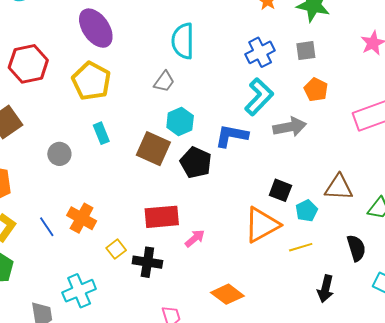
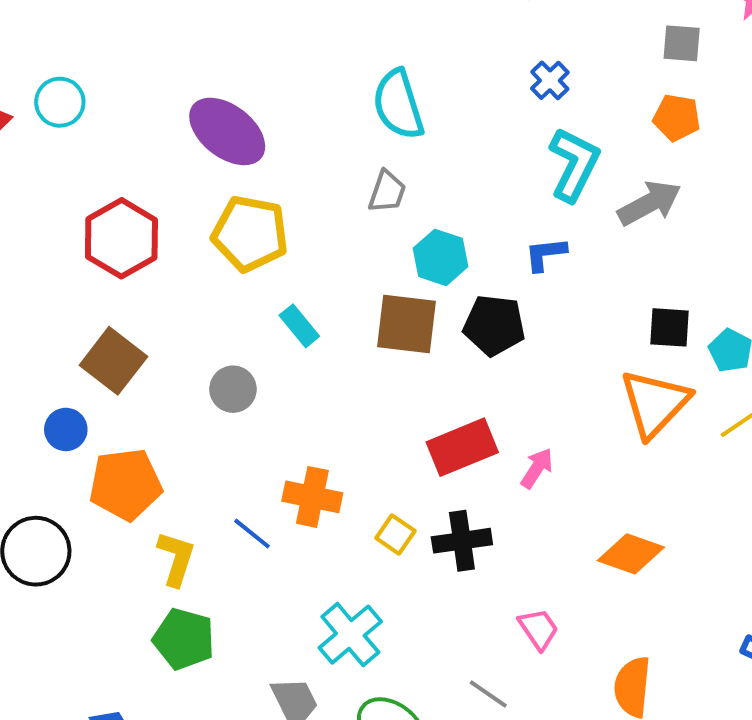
gray square: (306, 51) -> (682, 43), moved, turned 30
blue cross: (260, 52) -> (550, 80), size x0.7
blue L-shape: (231, 136) -> (545, 254), size x0.7

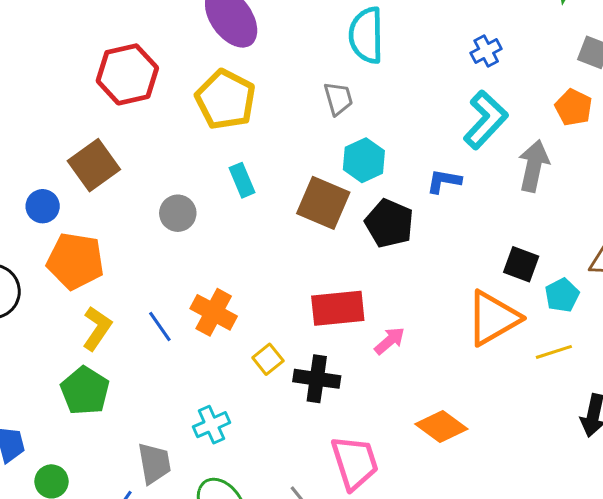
gray trapezoid: (387, 192) -> (338, 99), turned -51
gray arrow: (649, 203) -> (534, 166), turned -66
pink trapezoid: (538, 629) -> (355, 463), size x1.6
cyan cross: (350, 635) -> (212, 425), size x0.7

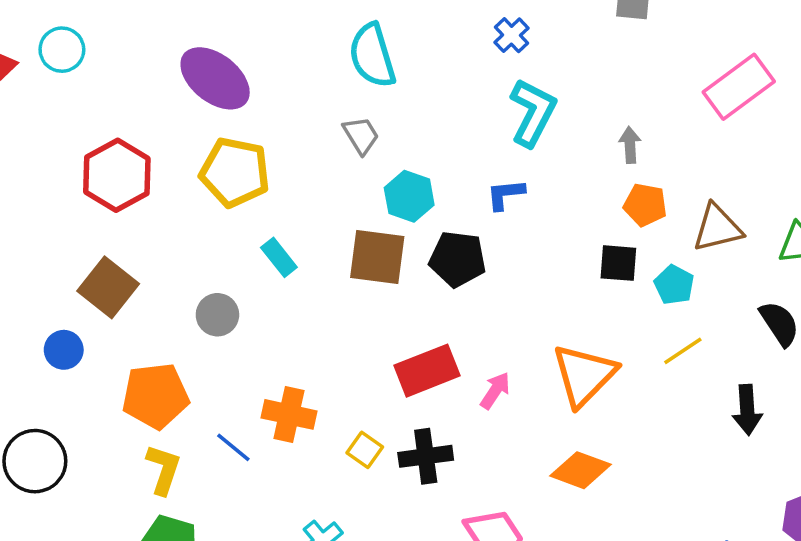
orange pentagon: (573, 107) -> (645, 205), moved
gray arrow: (534, 166) -> (630, 145), moved, size x0.6
orange pentagon: (75, 261) -> (155, 396), moved
orange triangle: (493, 318) -> (584, 375), moved

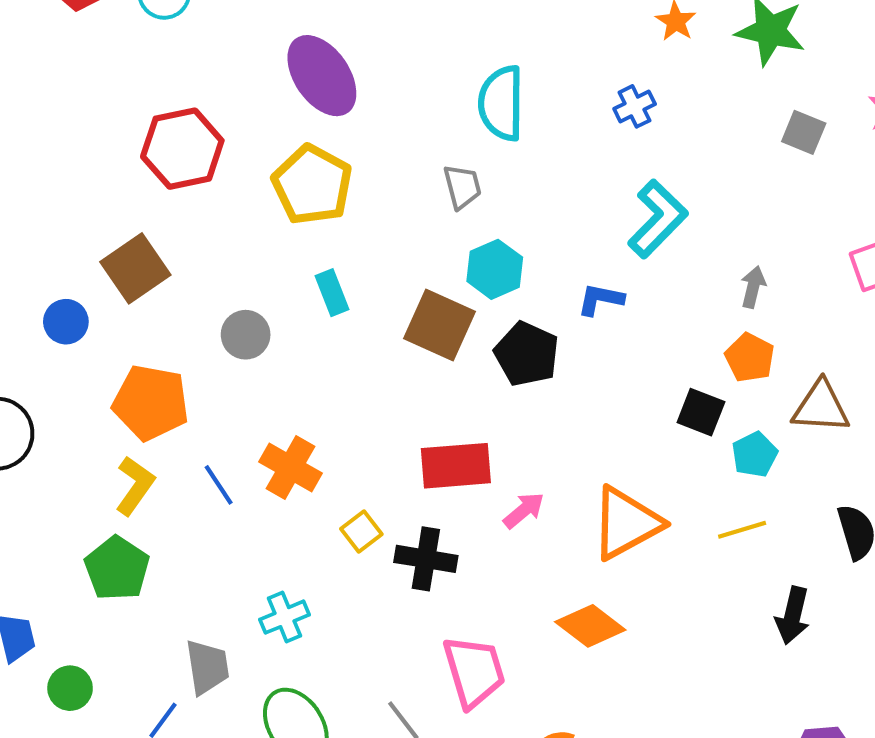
blue cross: (512, 35) -> (635, 106), moved

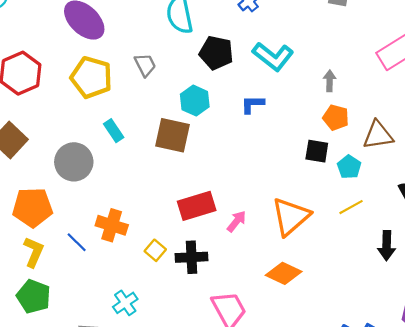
gray trapezoid: (462, 187) -> (145, 65), moved
cyan L-shape: (658, 219) -> (273, 56), turned 96
gray circle: (246, 335) -> (74, 162), size x1.5
black pentagon: (527, 354) -> (216, 53), moved

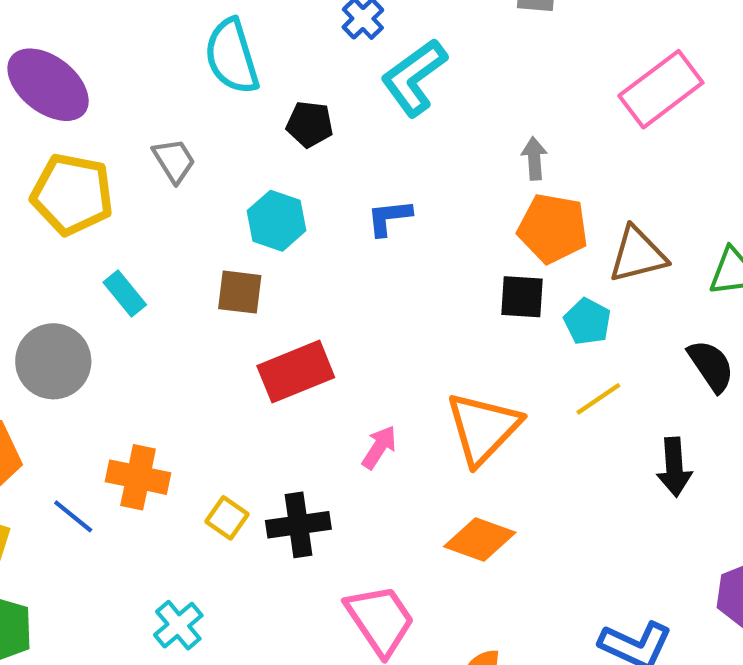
black pentagon: (216, 53) -> (310, 124), size x0.7
cyan L-shape: (273, 56) -> (414, 77), moved, turned 111
orange pentagon: (336, 118) -> (553, 228), size x1.4
brown square: (172, 135) -> (240, 292), size x0.7
red rectangle: (197, 206) -> (296, 372), moved

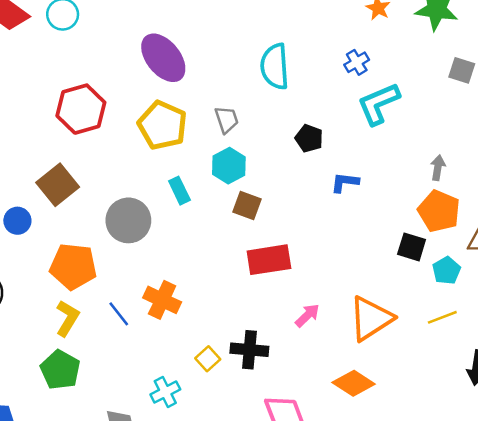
black pentagon: (310, 124) -> (309, 138), moved
cyan hexagon: (276, 221) -> (229, 166), moved
yellow square: (227, 518) -> (208, 359), moved

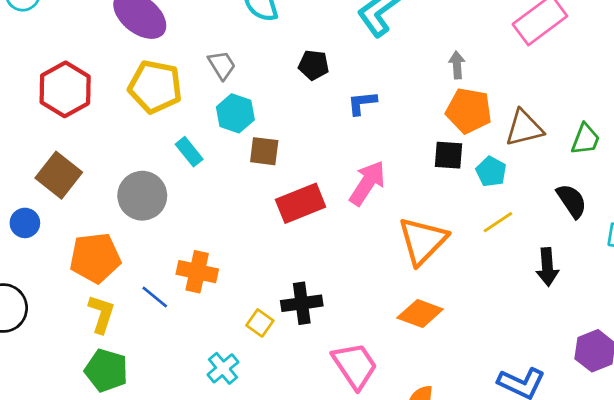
pink arrow: (307, 315) -> (367, 183), moved, size x1.6

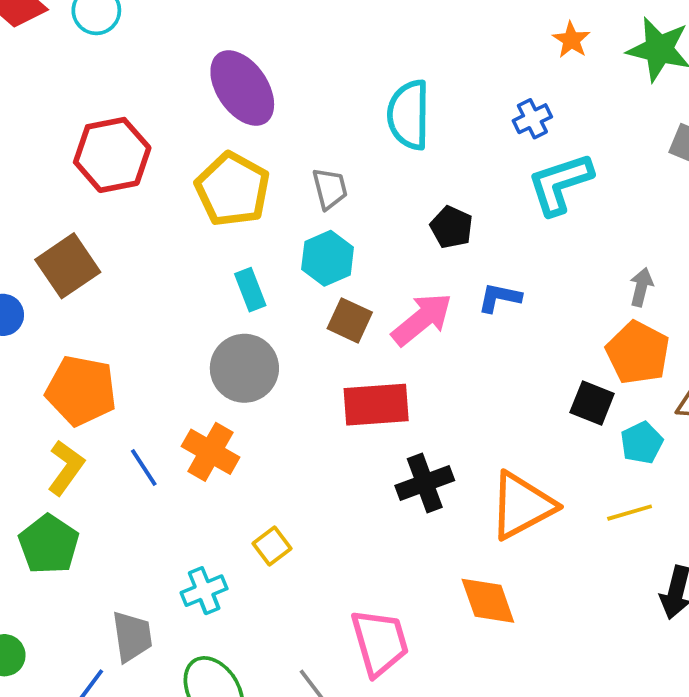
pink arrow: (367, 183) -> (422, 319), moved
gray circle: (142, 196) -> (244, 368), moved
black cross: (302, 303) -> (425, 483), moved, turned -30
orange diamond: (420, 314) -> (488, 601), turned 33

